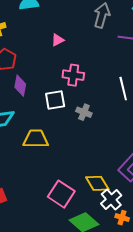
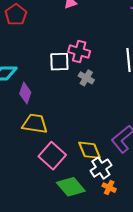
pink cross: (73, 75) -> (79, 51), moved
purple diamond: (20, 86) -> (25, 93), moved
yellow trapezoid: (36, 139) -> (35, 124), moved

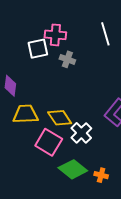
yellow diamond: (89, 150) -> (60, 118), moved
white cross: (101, 168) -> (81, 133), moved
orange cross: (109, 188) -> (101, 175), moved

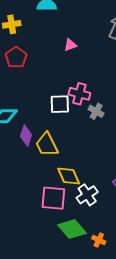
gray cross: (67, 59) -> (96, 111), moved
yellow trapezoid: (26, 114) -> (47, 145), moved, turned -124
pink square: (49, 142) -> (53, 198), turned -36

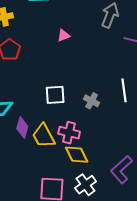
pink cross: (79, 94) -> (69, 133), moved
yellow diamond: (69, 176) -> (77, 155), moved

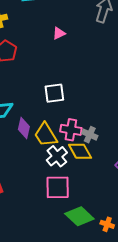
gray cross: (92, 101) -> (90, 135), moved
white cross: (86, 185) -> (57, 156), moved

